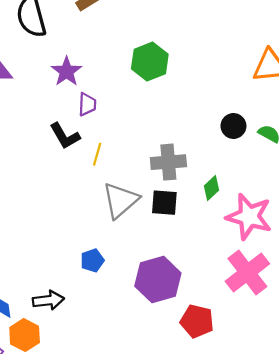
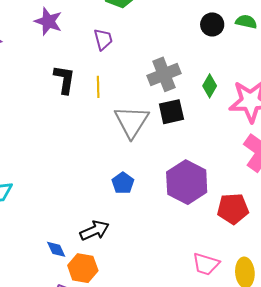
purple trapezoid: (87, 104) -> (103, 39), moved
black L-shape: (65, 136) -> (64, 79), turned -124

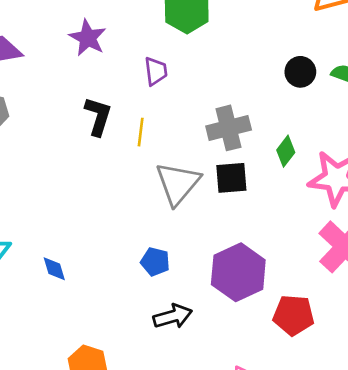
blue pentagon: (123, 183) -> (155, 262), turned -30
black arrow: (95, 231) -> (173, 316), moved
blue diamond: (56, 249) -> (54, 269), moved

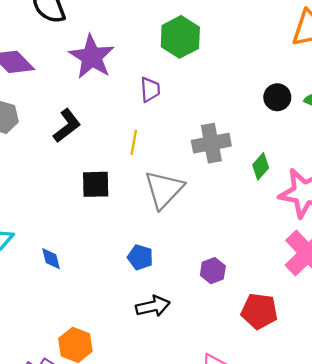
purple star: (88, 38) -> (92, 57), size x1.4
black L-shape: (98, 116) -> (67, 126), moved, turned 32
black square: (231, 178) -> (96, 184), moved
purple hexagon: (238, 272) -> (213, 271), size x0.5

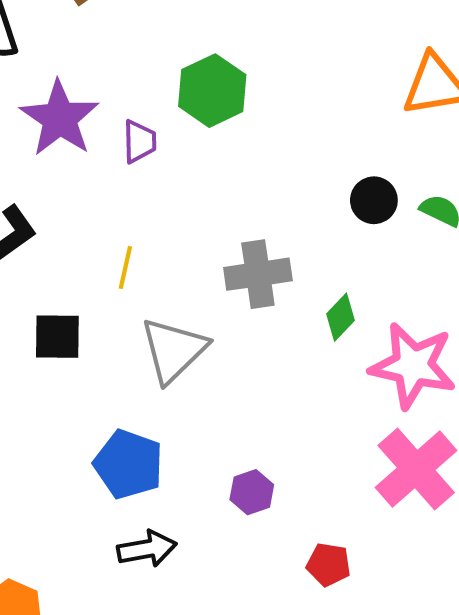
purple trapezoid: (150, 90) -> (139, 141), moved
blue pentagon: (140, 257) -> (129, 464), size x1.6
red pentagon: (259, 311) -> (329, 565), size x0.7

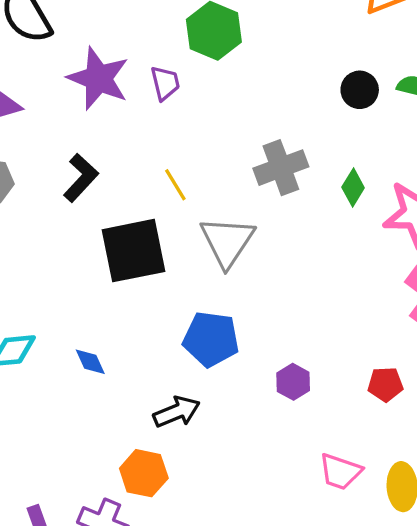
yellow line: (125, 268) -> (175, 185), turned -32
black square: (57, 337) -> (133, 251), size x1.6
purple hexagon: (252, 492) -> (293, 382), moved
black arrow: (147, 549) -> (177, 412), moved

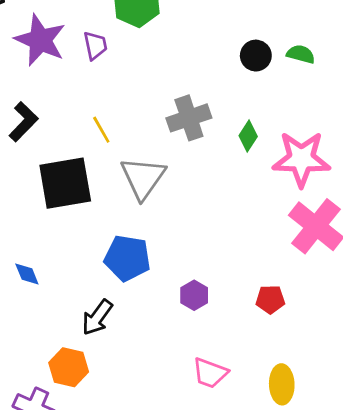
black arrow: (177, 412) -> (97, 317), turned 147
pink trapezoid: (340, 472) -> (210, 373), moved

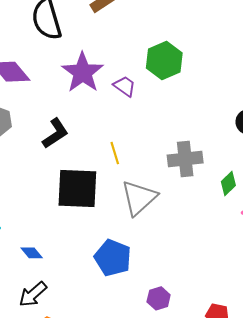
purple trapezoid: (95, 45) -> (125, 86), turned -55
blue diamond: (27, 274) -> (32, 253), turned -30
black arrow: (97, 317) -> (33, 294), moved

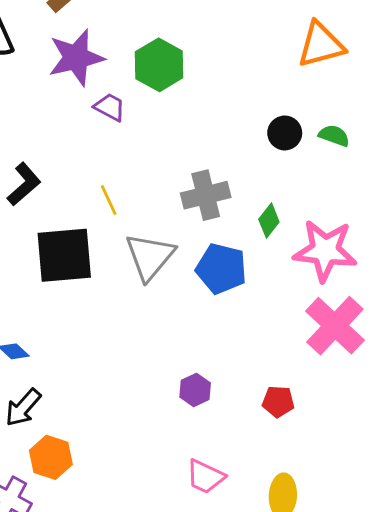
purple star: (83, 72) -> (76, 58), moved, turned 30
blue pentagon: (113, 258) -> (221, 269), moved

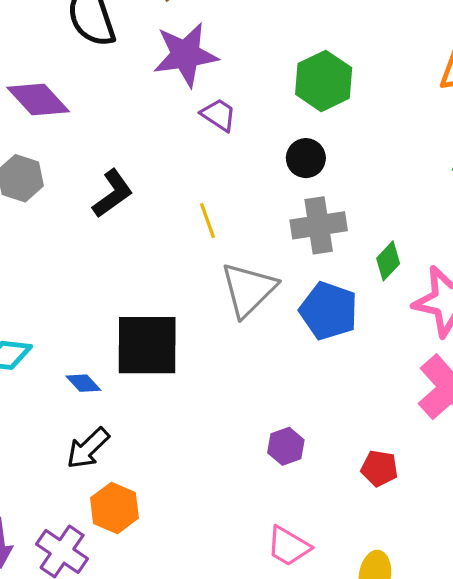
green hexagon: (159, 65) -> (324, 81), moved
black circle: (285, 133) -> (306, 158), moved
black square: (64, 255) -> (147, 345), moved

